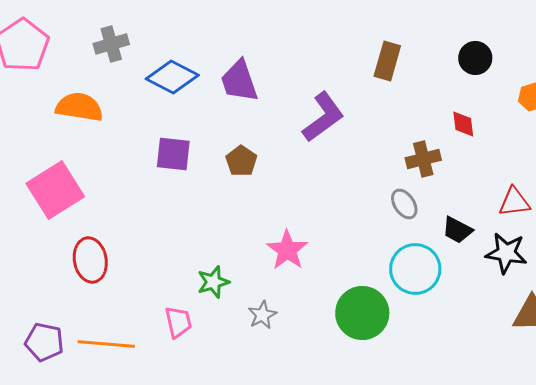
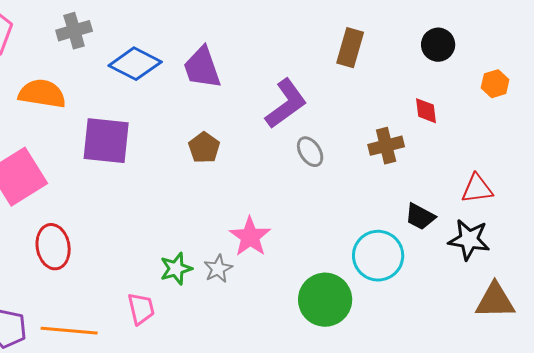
purple square: (173, 154) -> (106, 141), moved, size x1.4
gray ellipse: (404, 204) -> (310, 152), moved
gray star: (262, 315) -> (218, 269), moved

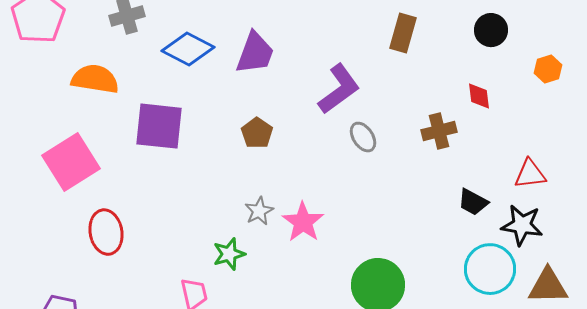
purple trapezoid: (202, 68) -> (255, 53), turned -141
cyan circle: (378, 256) -> (490, 269), moved
gray star: (218, 269) -> (259, 211), moved

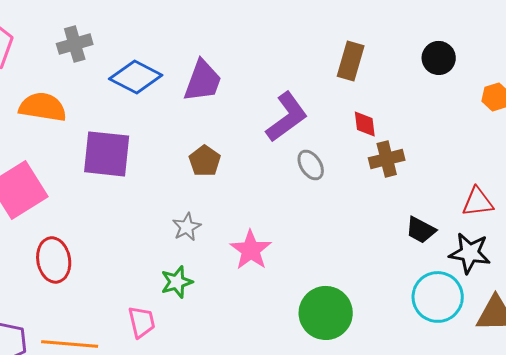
red diamond: (479, 96) -> (365, 124), moved
gray star: (259, 211) -> (187, 227), moved

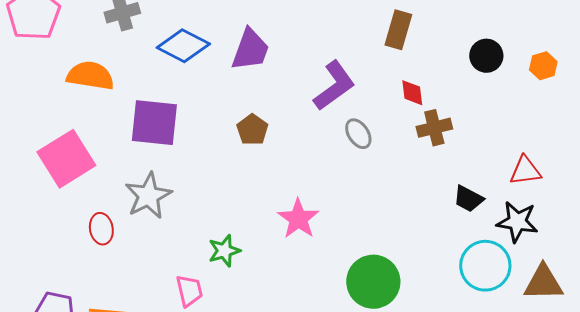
black circle: (439, 58) -> (486, 56), moved
gray star: (187, 227) -> (148, 196), moved, size x1.6
red ellipse: (54, 260) -> (101, 229), size x0.7

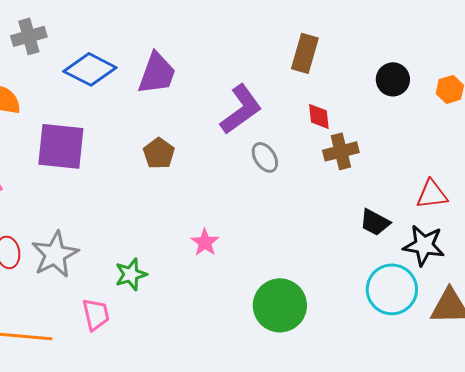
gray star: (148, 196) -> (55, 254), moved
pink star: (298, 219) -> (205, 242), size x0.7

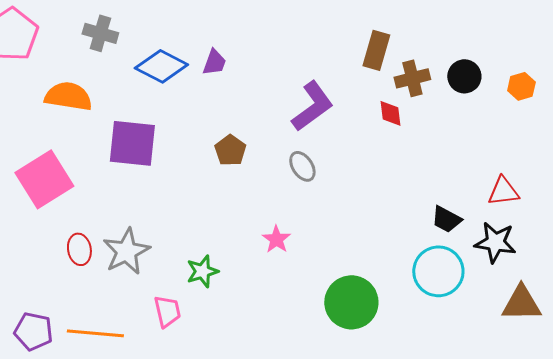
gray cross: (29, 36) -> (100, 33), turned 32
purple trapezoid: (157, 73) -> (214, 62), moved, size x0.6
brown cross: (341, 151) -> (412, 78), moved
gray ellipse: (265, 157) -> (302, 166), moved
cyan circle: (392, 289) -> (438, 271), moved

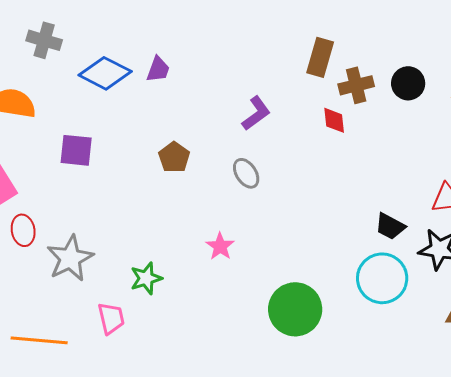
purple L-shape: (312, 106) -> (256, 113), size x0.7
purple square: (132, 143) -> (76, 150), size x0.7
red ellipse: (79, 249) -> (23, 230), moved

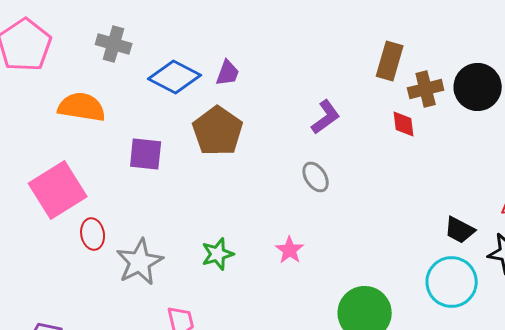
black circle: (408, 83) -> (478, 87), size x1.4
brown pentagon: (174, 157) -> (218, 131), moved, size x1.6
green star: (146, 278) -> (218, 254), moved

